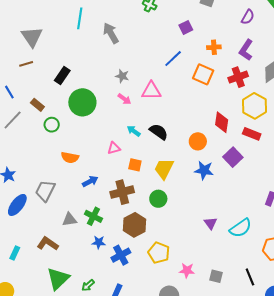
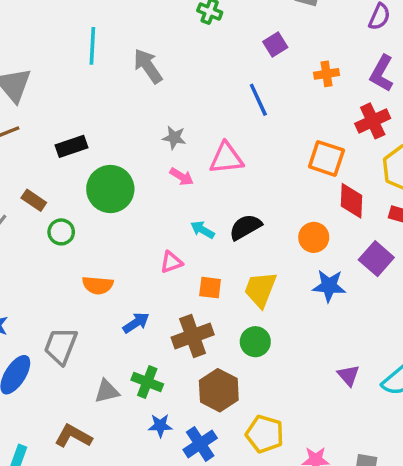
blue line: (173, 59) -> (258, 100), turned -66
orange square: (203, 74) -> (326, 158), moved
black rectangle: (62, 76) -> (71, 146), turned 42
black semicircle: (159, 132) -> (245, 227), turned -60

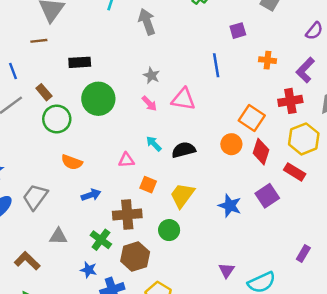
green circle: (61, 232) -> (57, 119), size x1.5
orange circle: (314, 237) -> (231, 144), moved
green cross: (147, 382) -> (101, 240), moved

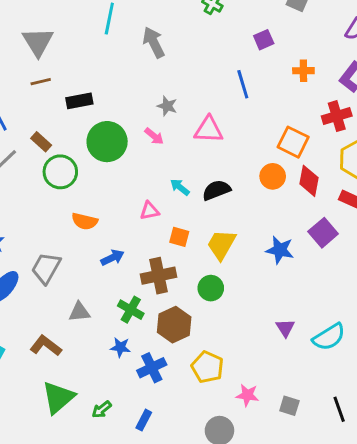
brown line: (39, 41) -> (41, 82), moved
pink arrow: (149, 103) -> (154, 136), moved

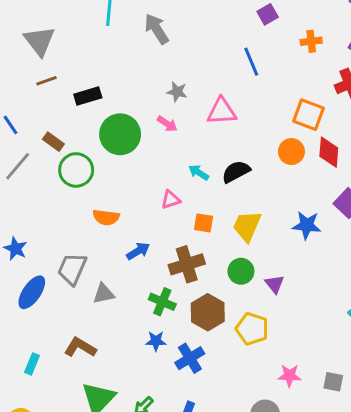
gray triangle: (79, 312) -> (104, 294), moved
purple triangle: (285, 328) -> (275, 284), moved
yellow pentagon: (207, 367) -> (252, 329), moved

